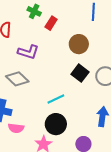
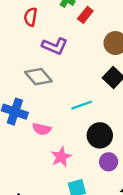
black circle: (56, 124) -> (100, 135), moved
pink semicircle: (16, 128) -> (42, 129), moved

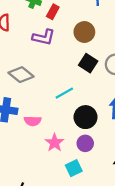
purple L-shape: (55, 46) -> (44, 37), moved
purple circle: (109, 162) -> (85, 143), moved

